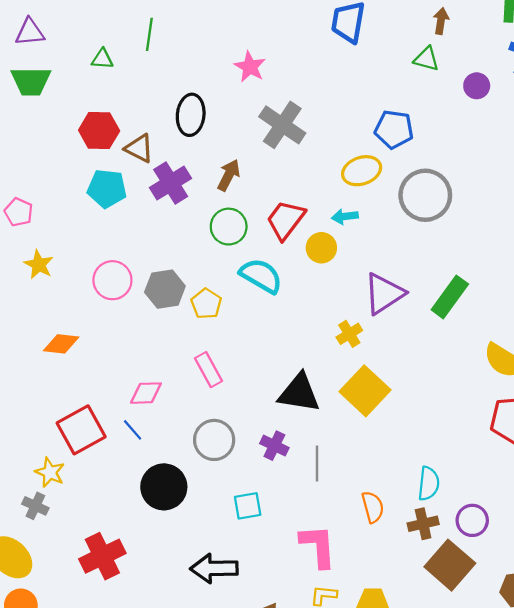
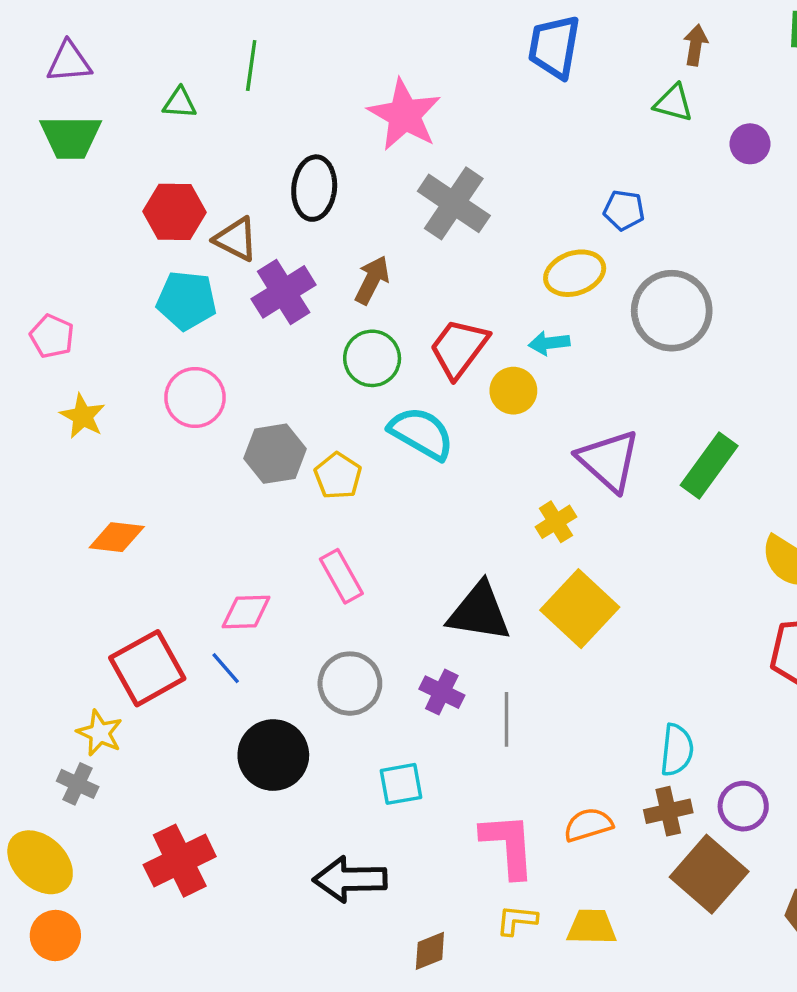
pink star: (250, 67) -> (404, 115), size x1.5
blue pentagon: (394, 129) -> (624, 210), size x0.7
pink circle: (112, 280) -> (195, 397), moved
purple triangle: (384, 294) -> (609, 460), turned -45
orange semicircle: (373, 507) -> (588, 825), moved, turned -92

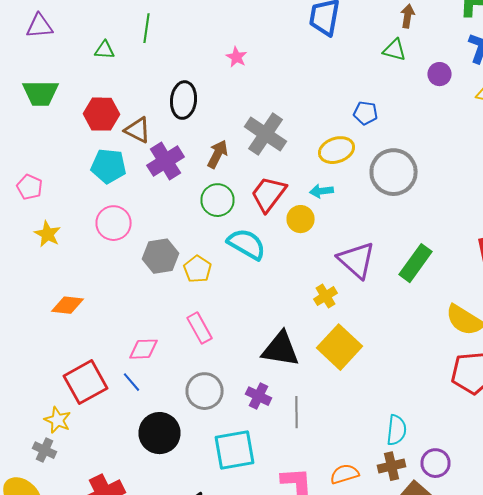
pink star: (404, 115) -> (236, 57), size x0.5
green trapezoid: (71, 137) -> (40, 93), moved
gray cross: (454, 203) -> (266, 134), moved
cyan square: (401, 784) -> (234, 450), size x1.6

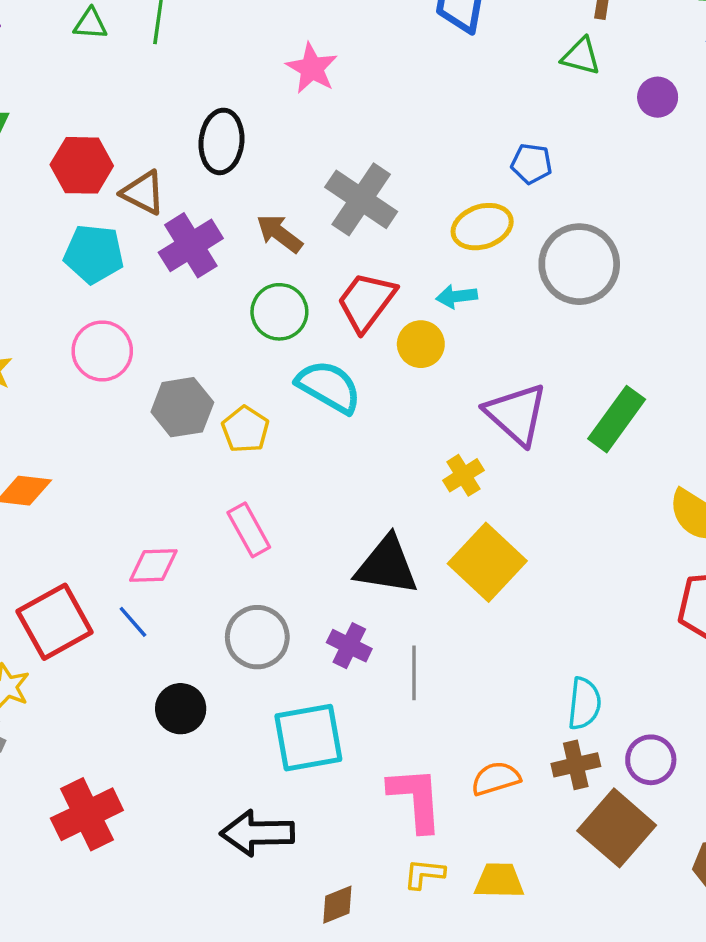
green triangle: (104, 50) -> (90, 24), moved
pink star: (236, 57) -> (312, 68), size x1.4
brown arrow: (218, 154) -> (279, 233), turned -80
black circle: (160, 433) -> (181, 709), size x0.7

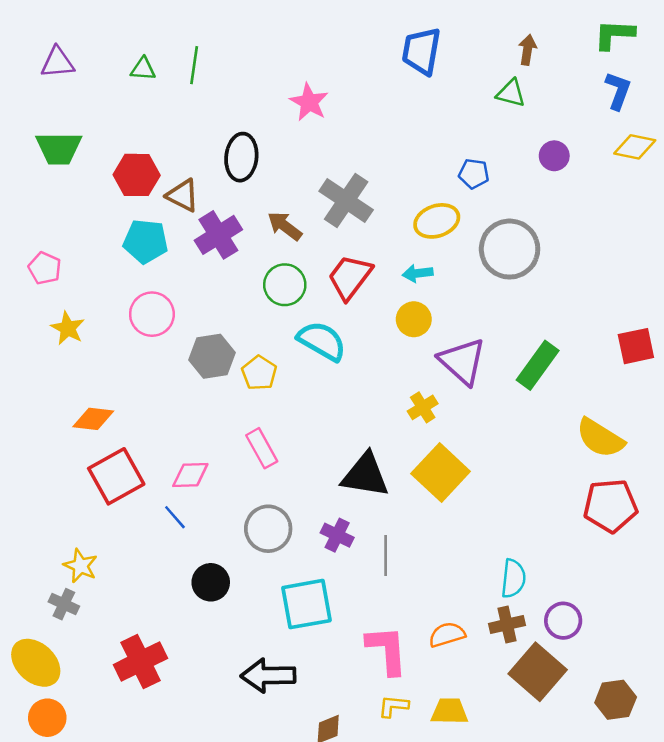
purple circle: (658, 97) -> (554, 156), moved
yellow circle: (421, 344) -> (414, 319), moved
red square: (55, 622) -> (116, 476), moved

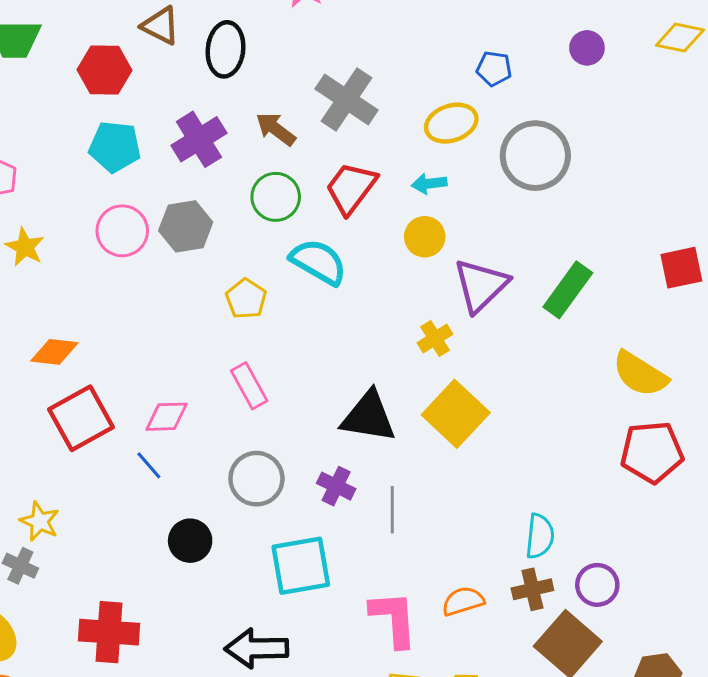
brown triangle: (183, 195) -> (161, 26), moved
gray hexagon: (212, 356) -> (186, 226), moved
purple triangle: (462, 361) -> (481, 285), turned 34
red cross: (140, 661) -> (109, 632), turned 30

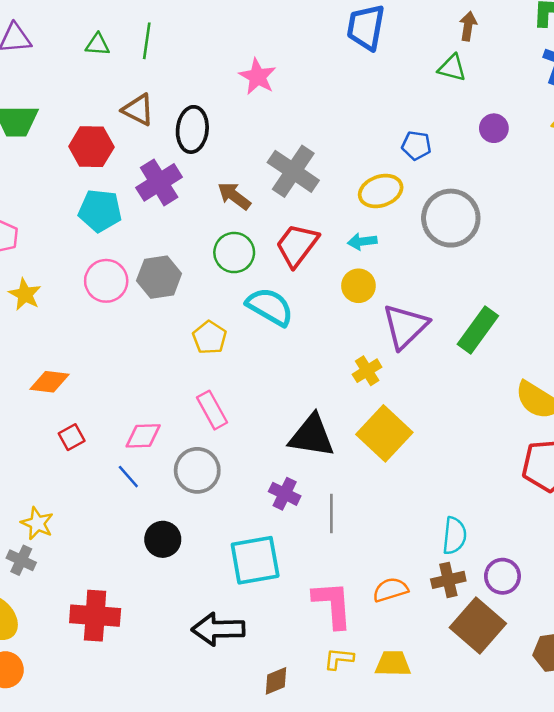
purple cross: (199, 139) -> (159, 182), moved
red square: (81, 418) -> (72, 437), size x0.5
gray circle: (256, 479) -> (197, 470), moved

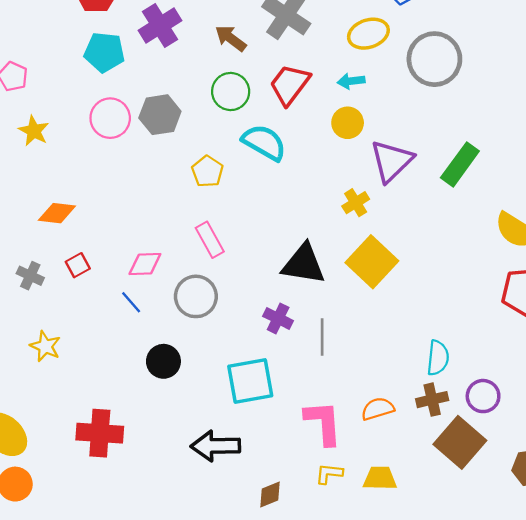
gray cross: (21, 560) -> (30, 276), moved

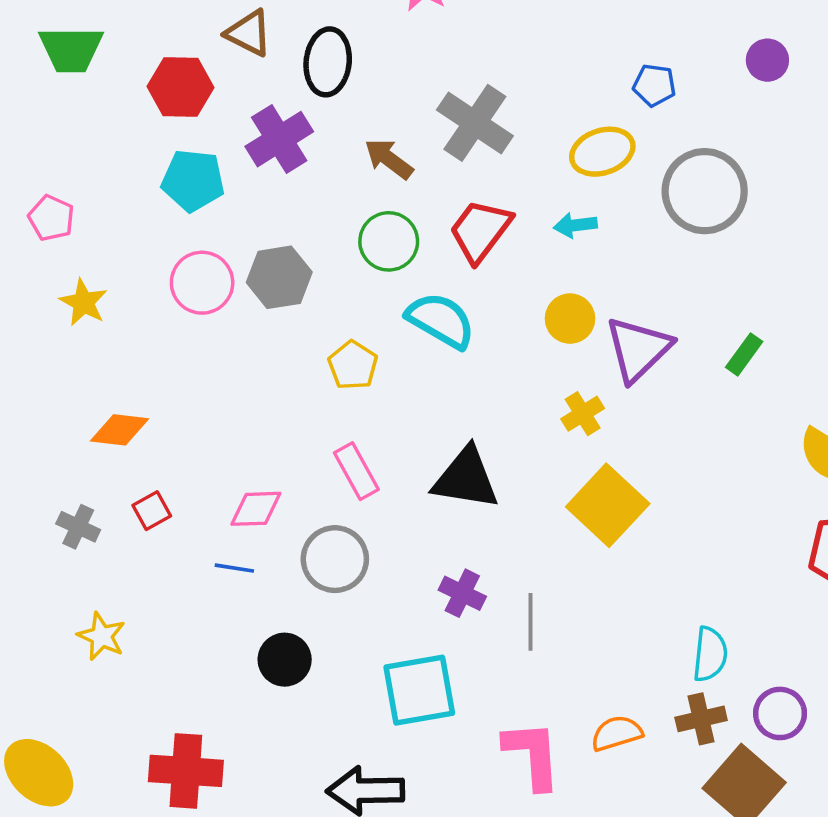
yellow circle: (348, 123) -> (570, 319), moved
green rectangle: (460, 164) -> (744, 354), size x0.6
black triangle: (304, 264) -> (466, 478), moved
blue line: (131, 302) -> (234, 568), turned -40

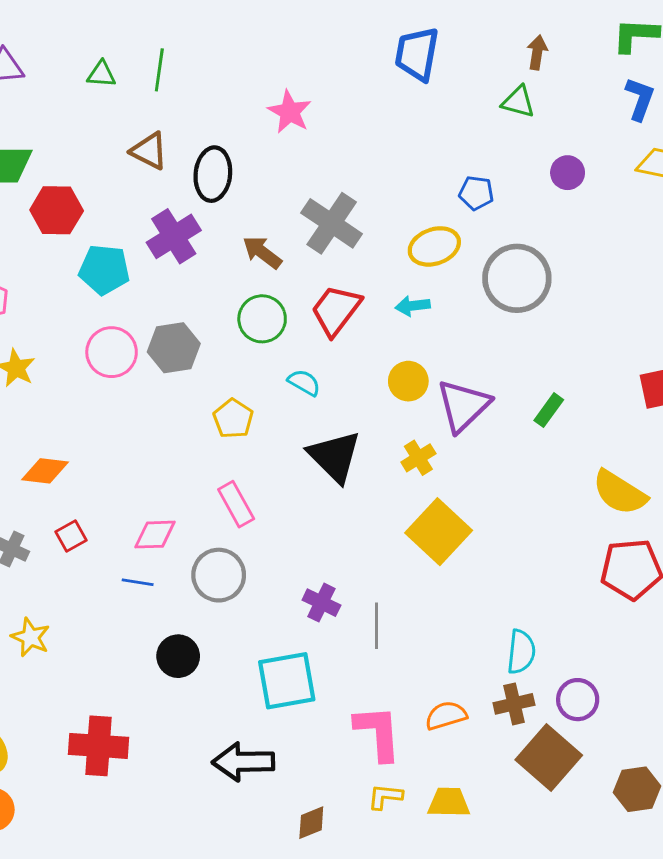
red hexagon: (180, 87) -> (57, 210), moved
cyan semicircle: (441, 320) -> (304, 383), size x0.6
black triangle: (466, 478) -> (334, 456), moved, turned 36

